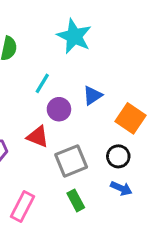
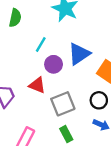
blue triangle: (92, 96) -> (79, 54), size x1.5

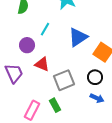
purple circle: (54, 64) -> (27, 45), moved
green rectangle: (66, 134) -> (55, 105), moved

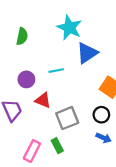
cyan line: (45, 29) -> (56, 71), moved, turned 48
blue triangle: (78, 37) -> (87, 53), moved

